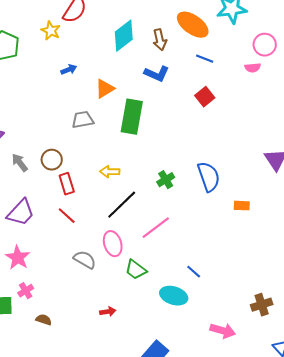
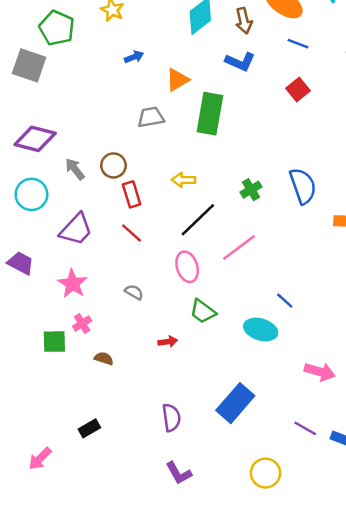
gray semicircle: (85, 260) -> (134, 292), moved, size x0.7
green trapezoid: (136, 270) -> (203, 311), moved
red arrow: (108, 312) -> (168, 342), moved

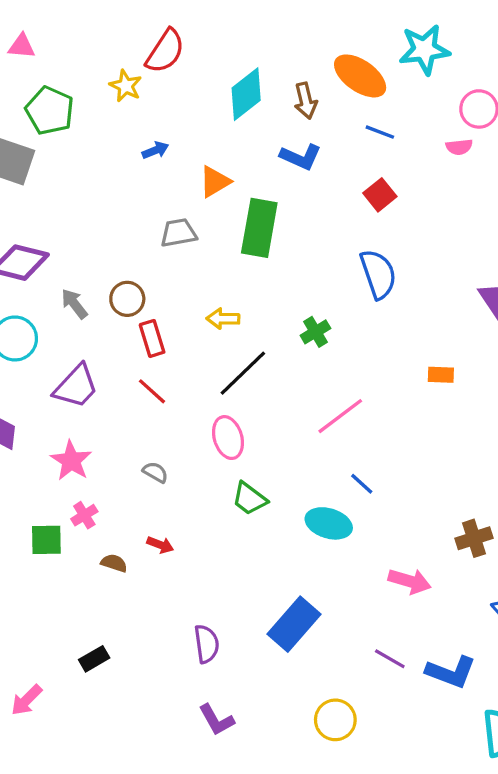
blue semicircle: (303, 186) -> (378, 274), moved
pink line: (239, 247) -> (340, 416), moved
red arrow: (168, 342) -> (160, 545), moved, turned 30

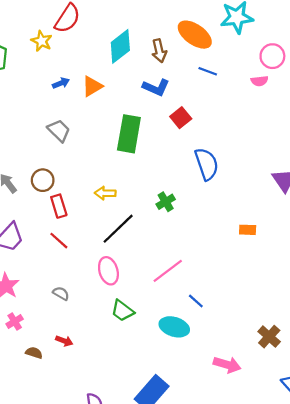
orange triangle: (215, 182) -> (92, 86), moved
red square: (380, 195) -> (181, 118), moved
gray trapezoid: (178, 233) -> (59, 131), moved, turned 55
pink line: (340, 416) -> (168, 271), moved
brown cross: (474, 538) -> (269, 337), turned -30

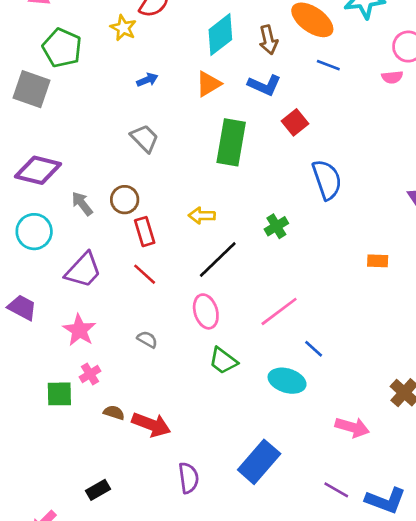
orange triangle: (92, 86) -> (208, 84), moved
red arrow: (64, 341) -> (151, 425), moved, size x1.8

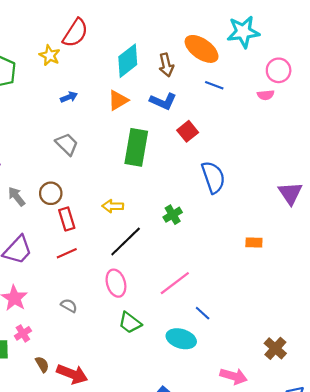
red line: (145, 274) -> (67, 253), turned -66
brown semicircle: (114, 413) -> (42, 364), turned 42

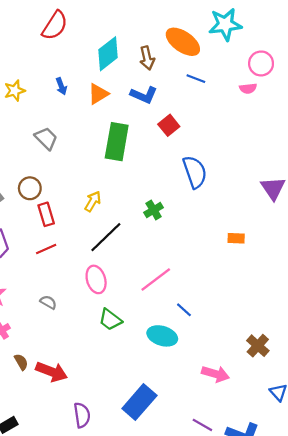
yellow star: (50, 55) -> (15, 91), moved, turned 30
blue arrow: (69, 97) -> (61, 86), moved, turned 91
yellow arrow: (113, 206) -> (93, 201), turned 120

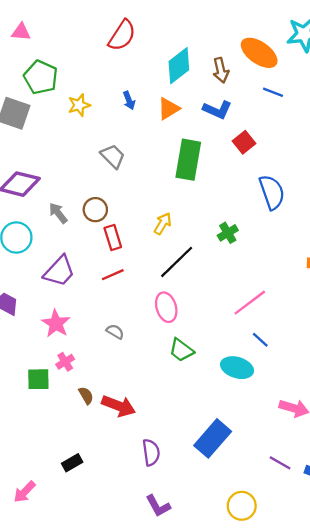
pink line: (156, 279) -> (250, 303), moved

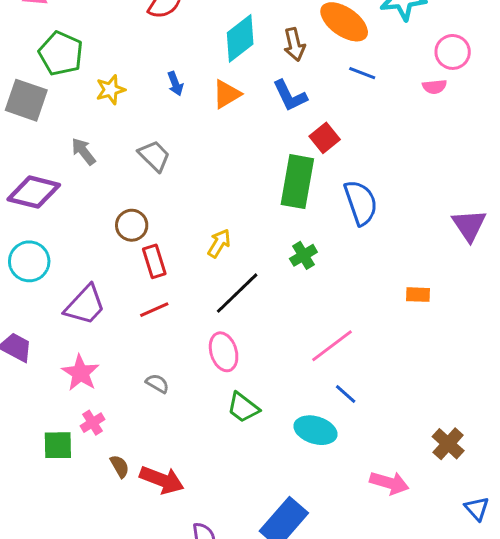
blue L-shape: (217, 110) -> (290, 96), turned 40
green rectangle: (188, 160) -> (297, 182), moved
gray arrow: (58, 213) -> (83, 151), moved

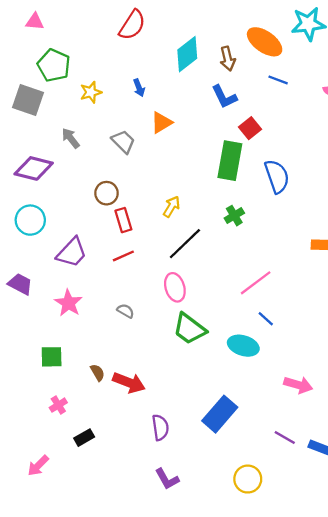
orange triangle: (227, 94) -> (161, 123), moved
green trapezoid: (243, 408) -> (189, 329), size x1.4
pink cross: (92, 423) -> (58, 405), moved

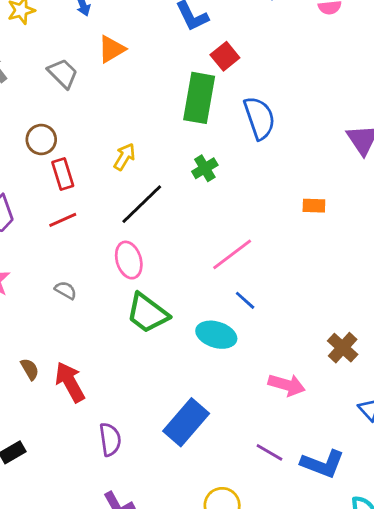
red arrow: (129, 383) -> (70, 382), turned -140

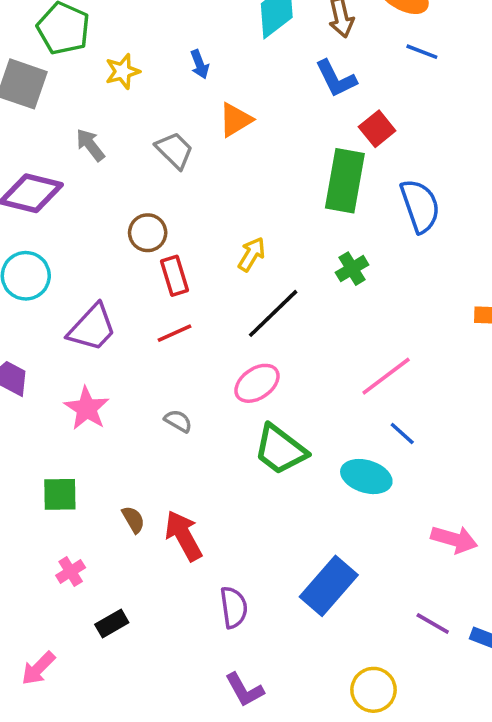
pink ellipse: (129, 260) -> (257, 383), turned 72

